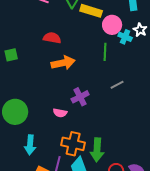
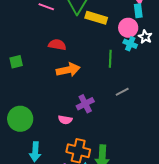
pink circle: (112, 25) -> (128, 28), moved

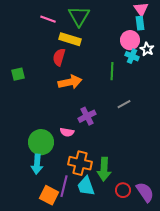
yellow rectangle: (96, 18) -> (70, 39), moved
red semicircle: (57, 45) -> (59, 57), turned -84
green circle: (20, 119) -> (41, 142), moved

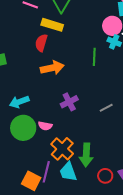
gray line: (124, 104) -> (106, 108), moved
pink semicircle: (67, 132) -> (45, 126), moved
orange cross: (80, 163) -> (62, 149), turned 30
cyan arrow: (37, 164) -> (19, 102), moved, turned 66

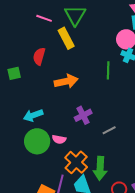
yellow rectangle: (52, 25) -> (66, 38), turned 45
red semicircle: (41, 43) -> (39, 56), moved
gray line: (106, 108) -> (109, 130), moved

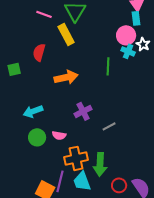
green circle: (37, 141) -> (37, 137), size x0.7
orange cross: (76, 162) -> (76, 158), turned 35

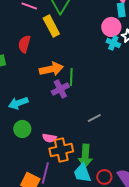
green line: (108, 66) -> (71, 77), moved
purple cross: (83, 111) -> (60, 89), moved
pink semicircle: (59, 135) -> (49, 138), moved
cyan trapezoid: (82, 181) -> (82, 173), moved

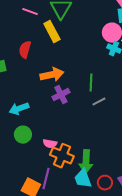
green line: (71, 77) -> (91, 83), moved
gray line: (94, 118) -> (99, 102), moved
orange cross: (61, 150) -> (62, 156), turned 35

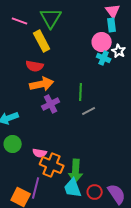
red semicircle: (25, 50) -> (35, 66), moved, turned -96

